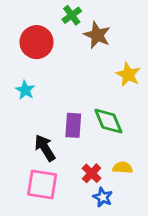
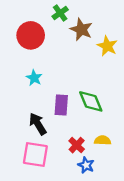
yellow star: (128, 75) -> (107, 46), moved
cyan star: (25, 90) -> (34, 78), moved

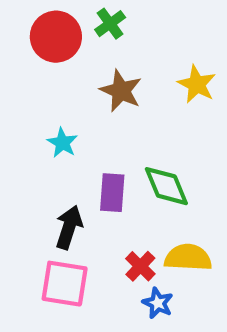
brown star: (81, 29) -> (121, 91), moved
red circle: (31, 35) -> (56, 37), moved
black arrow: (38, 124) -> (69, 227), turned 50
yellow semicircle: (103, 140) -> (188, 258), size x1.5

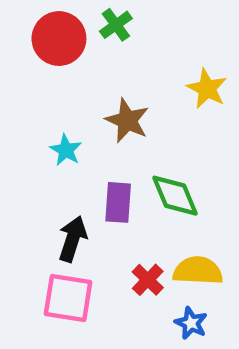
brown star: (121, 91) -> (127, 120), moved
blue star: (158, 303) -> (191, 323), moved

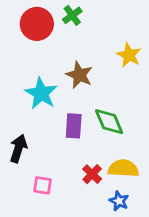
cyan star: (66, 150) -> (41, 93), size x1.6
black arrow: (73, 239) -> (18, 149), moved
pink square: (68, 298) -> (42, 185), size x0.6

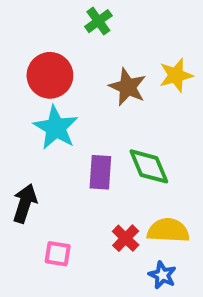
red circle: (37, 24) -> (50, 75), moved
yellow star: (129, 55) -> (176, 75), turned 30
brown star: (79, 75) -> (128, 87), moved

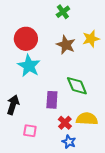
green cross: (98, 21) -> (63, 12), moved
purple rectangle: (100, 172) -> (52, 100), moved
blue star: (162, 275) -> (69, 142), moved

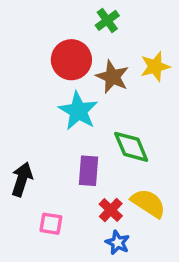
red circle: (26, 39) -> (71, 60), moved
cyan star: (29, 66) -> (78, 111), moved
yellow semicircle: (87, 119) -> (148, 203), turned 30

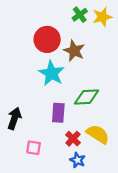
green cross: (107, 20) -> (80, 15), moved
yellow star: (155, 67) -> (102, 17), moved
green diamond: (131, 147) -> (87, 97), turned -70

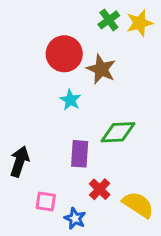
cyan star: (52, 73) -> (70, 100), size x0.6
yellow semicircle: (98, 134) -> (138, 205), moved
blue star: (78, 160) -> (75, 218), moved

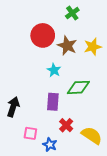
yellow star: (140, 23) -> (93, 47), moved
cyan star: (70, 100) -> (54, 70), moved

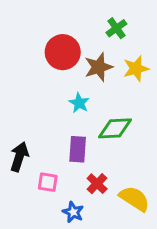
green cross: (72, 13) -> (116, 28), moved
brown star: (67, 46) -> (99, 67), turned 30
pink square: (30, 133) -> (48, 182), moved

